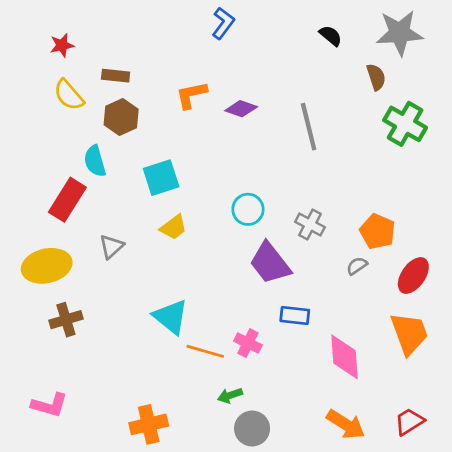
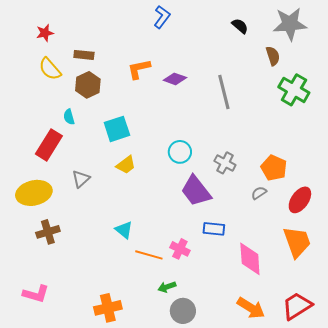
cyan semicircle: (95, 161) -> (69, 117), size x0.7
cyan triangle: (171, 317) -> (124, 230), size x0.7
red trapezoid: (409, 422) -> (297, 306), size x1.4

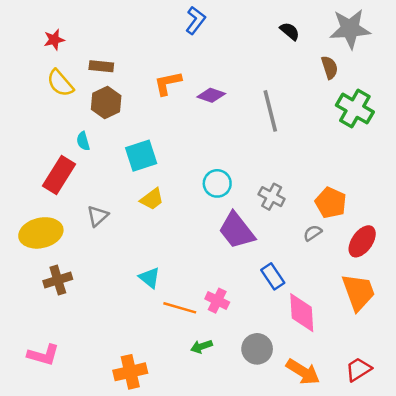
blue rectangle: (214, 229) -> (273, 276), moved, turned 50
red trapezoid: (297, 306) -> (359, 369), size x0.7
gray circle: (183, 311) -> (257, 349), moved

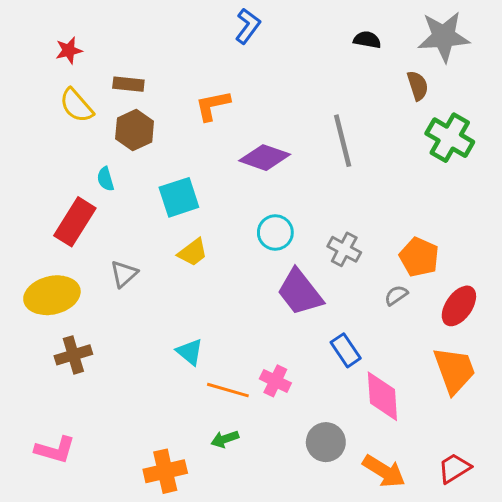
black semicircle: (290, 31) -> (367, 40), turned -30
purple diamond: (211, 95) -> (265, 158), moved, size x1.4
green arrow: (202, 346) -> (225, 439), moved

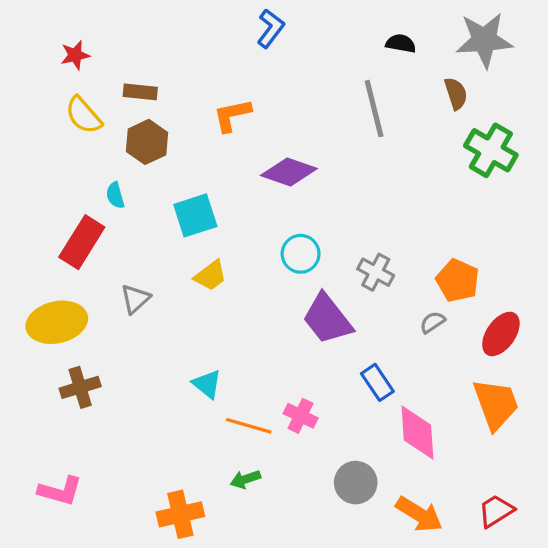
gray line: (343, 141) -> (374, 109), moved

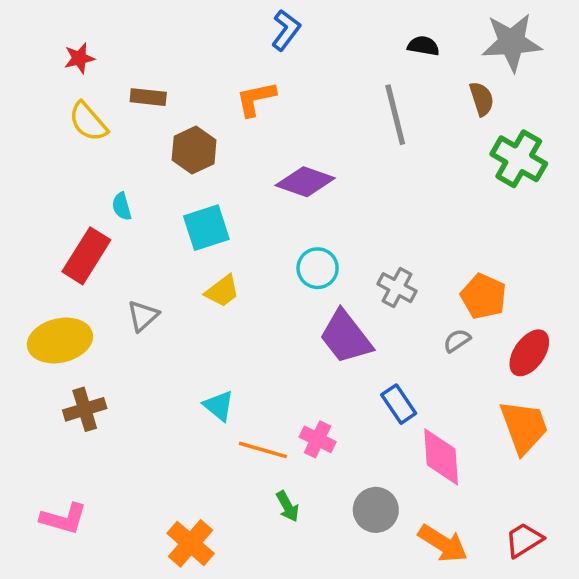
orange L-shape: (232, 115) -> (256, 99), moved
brown hexagon: (147, 142) -> (194, 150), moved
green arrow: (245, 479) -> (288, 506), moved, turned -100
orange cross: (180, 514) -> (191, 543), turned -36

